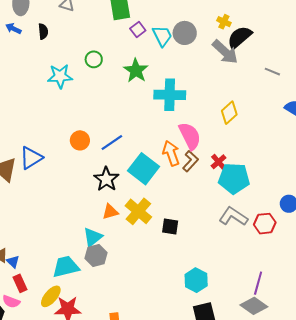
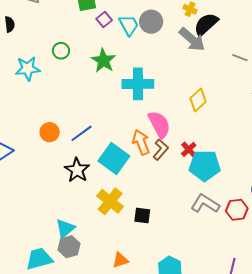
orange triangle: (110, 212) -> (120, 260), moved

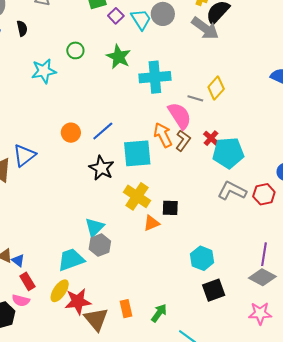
gray line: (240, 58) -> (195, 98), moved
cyan square: (114, 158) -> (137, 153), turned -36
orange triangle: (120, 260) -> (151, 223), moved

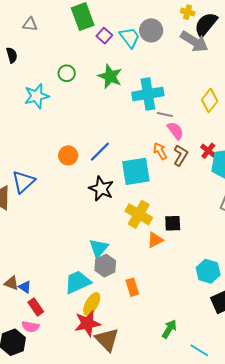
gray line: (195, 98) -> (165, 115), moved
pink semicircle: (180, 116) -> (175, 131), size x0.7
orange arrow: (163, 135) -> (160, 151), size x0.7
yellow ellipse: (60, 291) -> (92, 304), moved
orange rectangle: (126, 309) -> (132, 287), moved

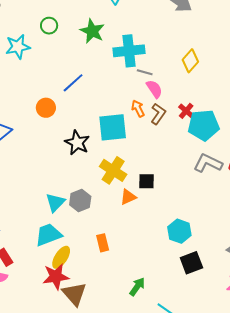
blue line: (100, 152) -> (73, 83), moved
cyan triangle: (99, 248) -> (55, 202), moved
gray hexagon: (105, 266) -> (80, 201), moved

